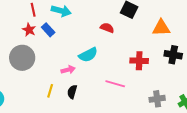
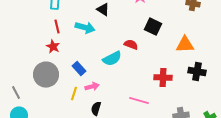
blue rectangle: (48, 30) -> (79, 69), moved
cyan semicircle: (88, 55) -> (112, 59), moved
yellow line: (50, 91) -> (74, 94), moved

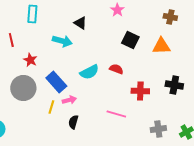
red line: (57, 27) -> (11, 40), moved
red semicircle: (131, 45) -> (116, 69), moved
orange triangle: (185, 45) -> (161, 46), moved
blue rectangle: (79, 69) -> (56, 82), size x1.5

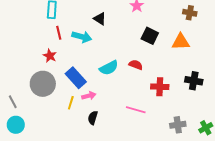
red line: (11, 40) -> (59, 33), moved

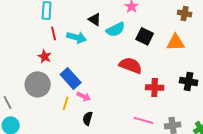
red semicircle: (136, 65) -> (131, 65), size x1.6
cyan semicircle: (109, 68) -> (116, 29), moved
pink arrow: (89, 96) -> (84, 96), turned 40
pink line: (136, 110) -> (144, 120), moved

